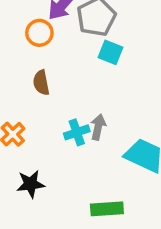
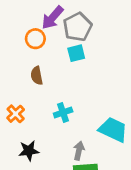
cyan square: (111, 52) -> (76, 53), moved, turned -36
gray arrow: (98, 127) -> (79, 151), moved

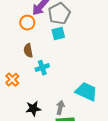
cyan cross: (63, 112) -> (42, 68), moved
black star: (29, 151) -> (33, 109), moved

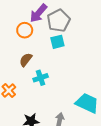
brown semicircle: (28, 51) -> (26, 60), turned 48

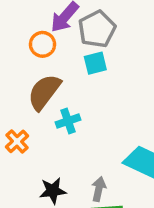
brown semicircle: (26, 60) -> (44, 92), size x1.6

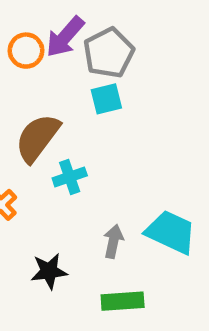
orange circle: (43, 44) -> (26, 51), moved
gray arrow: (99, 189) -> (113, 241), moved

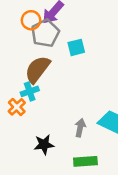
gray pentagon: (109, 53) -> (45, 33), moved
cyan cross: (70, 177) -> (30, 91), moved

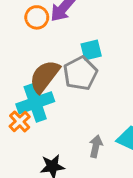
gray pentagon: (45, 33) -> (80, 73), moved
cyan cross: (30, 91) -> (35, 103), size x1.6

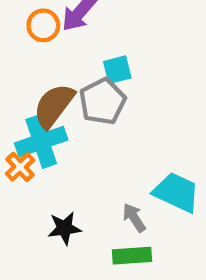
gray arrow: (96, 146) -> (134, 218), moved, turned -45

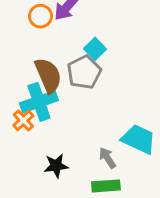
cyan square: (117, 70) -> (95, 49), turned -30
brown semicircle: (54, 106) -> (48, 75), turned 120

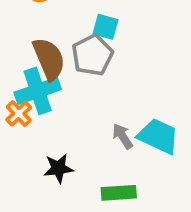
cyan square: (95, 49) -> (106, 27), turned -30
gray arrow: (107, 158) -> (123, 136), moved

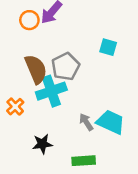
cyan square: (106, 27) -> (108, 47), moved
cyan cross: (38, 91) -> (51, 91), moved

